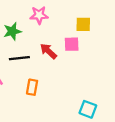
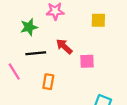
pink square: (72, 44) -> (87, 61), moved

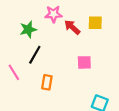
red arrow: (64, 46) -> (72, 27), moved
black line: (36, 53) -> (35, 55), turned -54

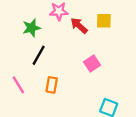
pink square: (84, 62) -> (92, 64), turned -32
pink line: (14, 72) -> (18, 85), moved

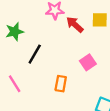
green star: (32, 28) -> (15, 32), moved
orange rectangle: (52, 85) -> (61, 84), moved

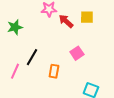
black line: (35, 54) -> (32, 57), moved
pink line: (15, 84) -> (15, 71), turned 56

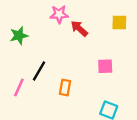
yellow square: (87, 17) -> (119, 23), moved
pink square: (77, 53) -> (105, 66), moved, turned 32

